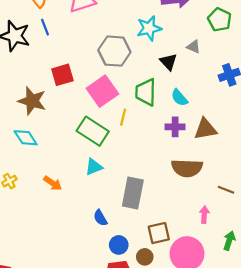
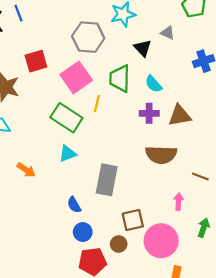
blue circle: (119, 245) -> (83, 232), moved

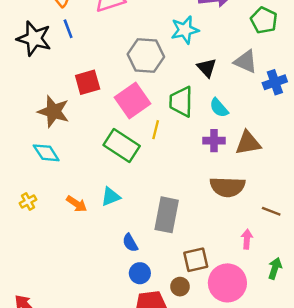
gray triangle: (168, 33) -> (246, 62), moved, size x1.5
cyan triangle: (67, 154) -> (111, 197), moved

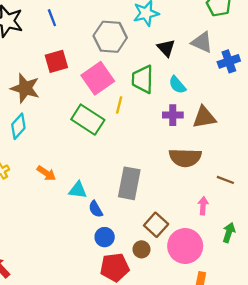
blue line: (68, 29) -> (52, 18), moved
cyan diamond: (46, 153) -> (18, 126), turned 75
cyan triangle: (111, 197) -> (78, 190), moved, turned 30
brown square: (196, 260) -> (156, 225), turned -35

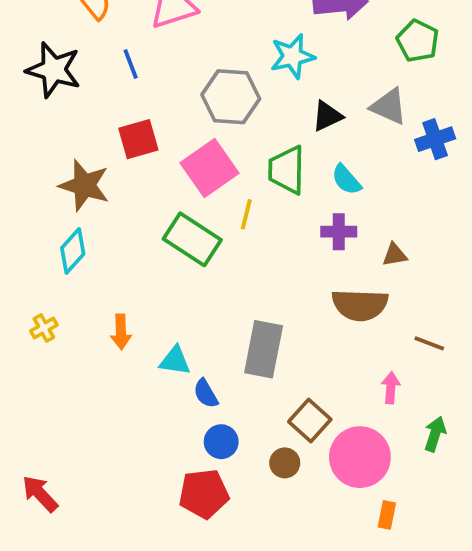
black triangle: (166, 48) -> (327, 116), turned 48
brown triangle: (204, 117) -> (395, 255), moved, size x0.6
orange arrow: (46, 173) -> (121, 332), turned 54
red pentagon: (115, 267) -> (204, 494), moved

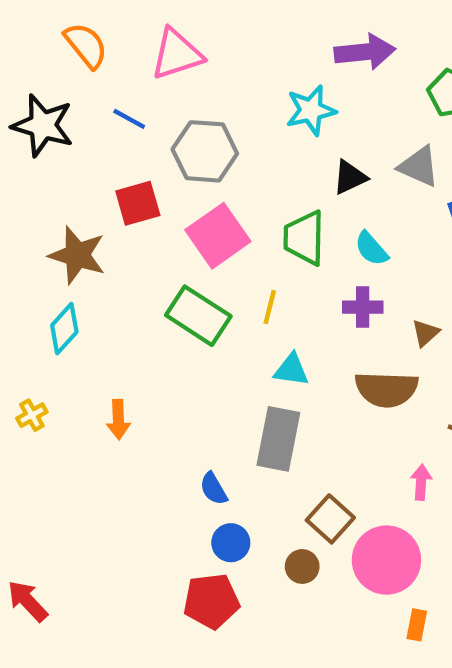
blue line: (131, 64) -> (129, 119), turned -40
gray hexagon: (231, 97) -> (205, 151), moved
yellow line: (246, 214) -> (270, 307), moved
brown triangle: (395, 255) -> (425, 333), turned -32
cyan triangle: (175, 361) -> (291, 370), moved

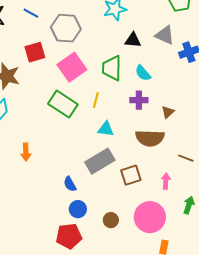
black triangle: (350, 177) -> (133, 40), turned 30
gray rectangle: (278, 439) -> (100, 161), turned 48
brown square: (330, 519) -> (131, 175), moved, turned 30

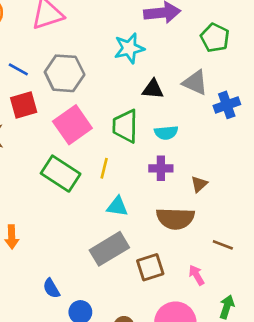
blue line: (31, 13) -> (18, 69), moved
cyan semicircle: (143, 73) -> (166, 133), turned -54
pink arrow: (166, 181) -> (196, 275), turned -35
blue semicircle: (70, 184) -> (51, 288), moved

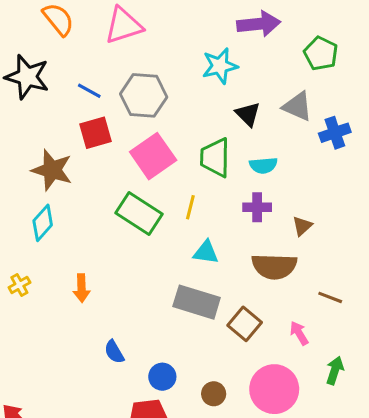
black triangle: (153, 89) -> (248, 114), turned 40
gray rectangle: (109, 249) -> (197, 302), turned 48
brown square: (150, 267) -> (245, 324), turned -32
blue semicircle: (51, 288) -> (114, 352), moved

